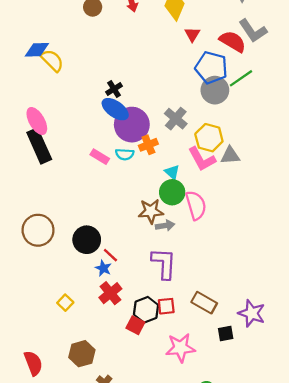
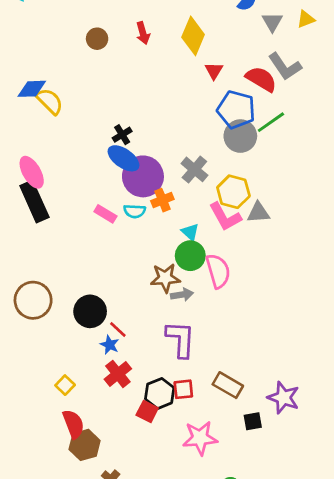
red semicircle: (33, 363) -> (73, 424), moved

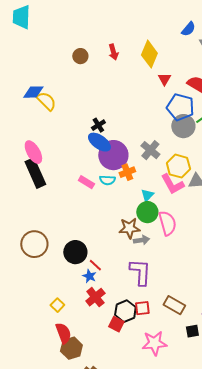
cyan triangle: (190, 232) -> (147, 195), turned 32

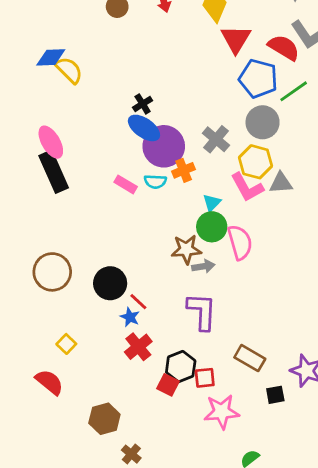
red triangle: (164, 79) -> (236, 39), size x1.6
gray circle: (183, 126) -> (263, 122), moved
yellow square: (57, 305) -> (66, 344), moved
red square: (142, 308) -> (205, 378), moved
red semicircle: (63, 333) -> (49, 382), moved, turned -30

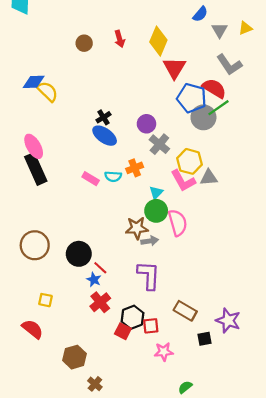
red semicircle: (284, 47) -> (214, 88), moved
gray circle: (263, 122) -> (203, 117), moved
purple circle: (164, 146) -> (146, 124), moved, size x0.6
yellow square: (66, 344) -> (45, 300), turned -32
pink star: (222, 412) -> (164, 352), size x0.7

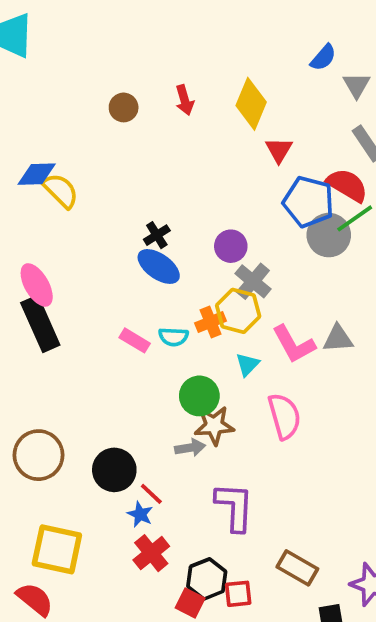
red triangle: (174, 68) -> (279, 150), size x0.7
yellow hexagon: (189, 161) -> (238, 311), moved
green circle: (156, 211) -> (199, 396), moved
gray arrow: (150, 241) -> (190, 448), moved
yellow square: (45, 300) -> (57, 549), size x2.0

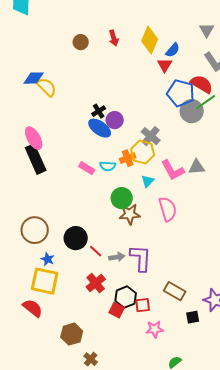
blue semicircle: (323, 58) -> (173, 50), moved
purple circle: (231, 246) -> (115, 120), moved
gray arrow: (190, 448) -> (117, 257), moved
blue star: (140, 514) -> (48, 259), moved

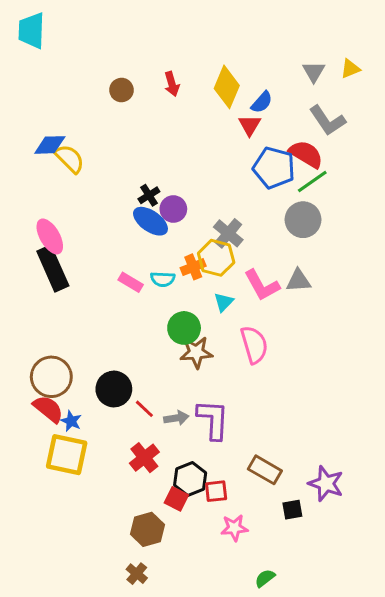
gray circle: (192, 111) -> (303, 220), moved
red semicircle: (33, 308) -> (48, 409), moved
brown hexagon: (72, 334) -> (147, 529), moved

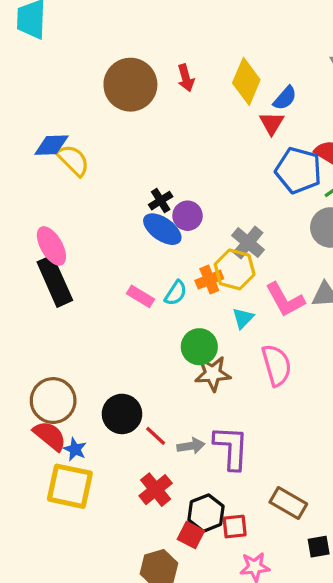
brown circle: (121, 90) -> (130, 85), size x2.0
cyan semicircle: (163, 279) -> (176, 293), turned -60

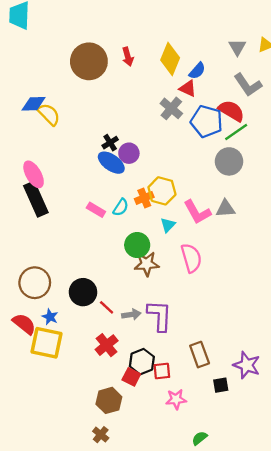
red triangle: (272, 123) -> (188, 88), turned -36
gray cross: (248, 243) -> (171, 108), moved
red semicircle: (50, 436) -> (24, 324), moved
brown rectangle: (288, 503) -> (200, 355), turned 40

